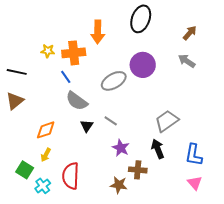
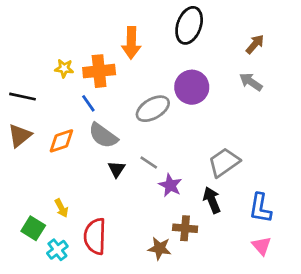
orange diamond: (46, 130) -> (61, 141), moved
purple star: (121, 148) -> (170, 185), moved
yellow arrow: (46, 155) -> (61, 208), turned -56

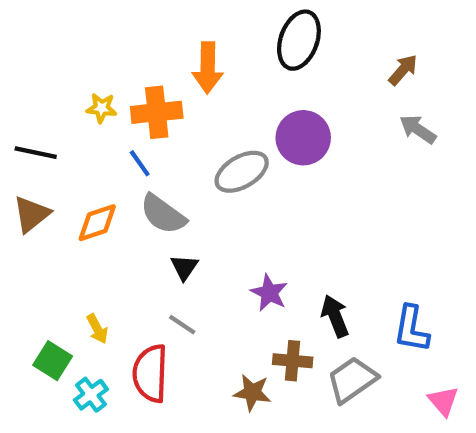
gray arrow: (251, 82) -> (418, 129), moved
gray line: (149, 162) -> (182, 325), moved
gray trapezoid: (224, 162) -> (352, 380), moved
pink triangle: (262, 246) -> (443, 401), moved

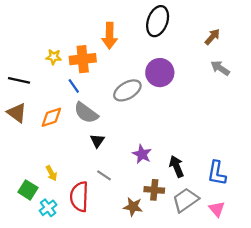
brown triangle: (31, 214) -> (17, 113), turned -45
gray line: (182, 325) -> (104, 175), moved
pink triangle: (443, 401) -> (217, 209), moved

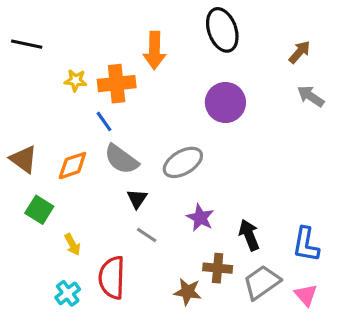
black ellipse: (158, 21) -> (222, 30), turned -40
black line: (19, 80) -> (27, 44), moved
gray ellipse: (127, 90) -> (183, 162), moved
gray line: (104, 175) -> (147, 235), moved
green square: (28, 190) -> (39, 210), moved

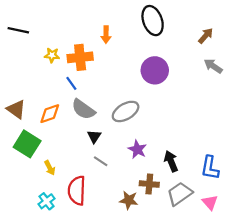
orange arrow: (154, 50) -> (106, 35), size x0.7
green square: (39, 210) -> (27, 144), size x1.4

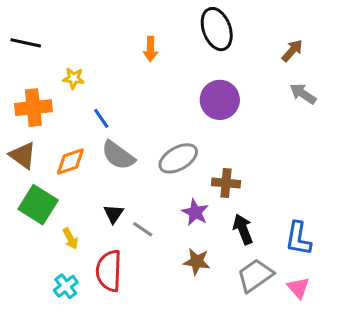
orange cross: (80, 57) -> (33, 108), moved
black triangle: (94, 136) -> (114, 214), moved
brown cross: (149, 184) -> (226, 183), moved
brown star: (129, 200) -> (197, 262), moved

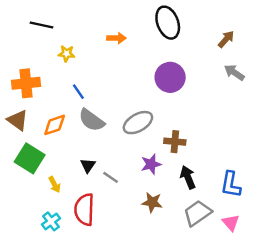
black line: (26, 43) -> (41, 25), moved
orange arrow: (150, 49) -> (116, 38), turned -90
yellow star: (73, 78) -> (66, 54), moved
purple star: (195, 212) -> (151, 164), turned 30

